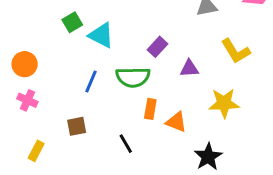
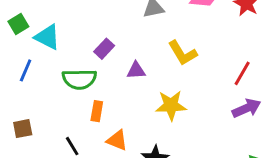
blue line: (91, 81) -> (26, 70), moved
orange triangle: (176, 122) -> (117, 140), moved

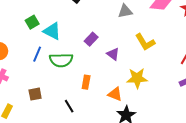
purple triangle: (136, 70) -> (113, 54), turned 40
green semicircle: (79, 79) -> (61, 60), moved
orange triangle: (117, 140) -> (115, 94), moved

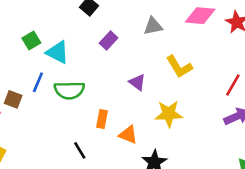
purple rectangle: (91, 39) -> (109, 40), moved
brown square: (35, 94) -> (13, 99), moved, turned 32
orange triangle: (115, 94) -> (128, 135), moved

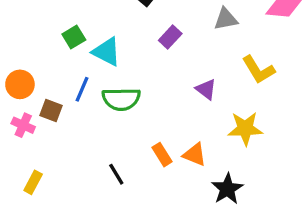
orange rectangle: (102, 119) -> (162, 155), moved, turned -42
black line: (80, 150) -> (116, 174), moved

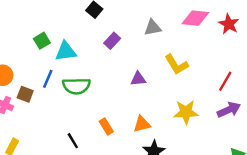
cyan triangle: (106, 52) -> (66, 51), turned -35
purple triangle: (206, 89) -> (138, 79), turned -42
yellow star: (245, 128) -> (186, 112), moved
orange triangle: (195, 155) -> (142, 124), moved, turned -36

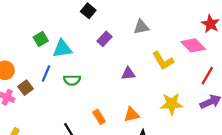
pink diamond: (195, 18) -> (193, 45), moved, turned 40
green semicircle: (76, 86) -> (72, 80), size x0.7
brown square: (25, 94) -> (26, 88), turned 32

